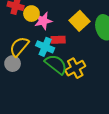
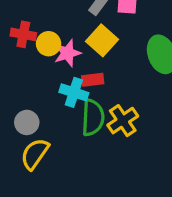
yellow square: (79, 21) -> (102, 40), moved
yellow semicircle: (19, 47) -> (35, 154), moved
green semicircle: (56, 64) -> (93, 118), turned 60

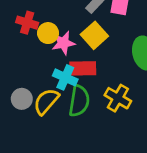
red rectangle: (93, 80) -> (83, 68), size x1.4
yellow cross: (123, 121) -> (118, 98), moved, turned -32
yellow semicircle: (35, 154) -> (46, 101), moved

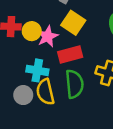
cyan cross: (65, 77) -> (37, 70), moved
yellow semicircle: (46, 101) -> (45, 92), turned -40

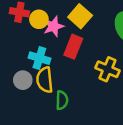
red rectangle: (70, 54) -> (73, 47), turned -60
green semicircle: (74, 84) -> (62, 100), moved, size x0.7

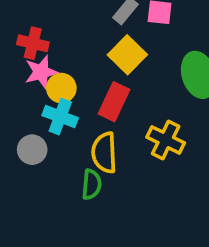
yellow circle: (39, 19) -> (61, 88), moved
pink star: (54, 26) -> (41, 72), moved
yellow semicircle: (45, 80) -> (104, 153), moved

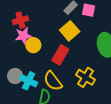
red cross: (33, 43) -> (21, 20), turned -35
cyan cross: (60, 117) -> (29, 81), moved
yellow semicircle: (104, 153) -> (53, 81), turned -40

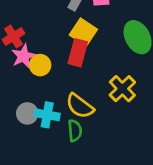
red rectangle: (60, 55) -> (78, 53), moved
yellow cross: (86, 77) -> (122, 89), turned 30

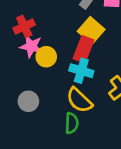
pink star: (23, 56) -> (31, 46), turned 30
cyan cross: (47, 115) -> (81, 71), moved

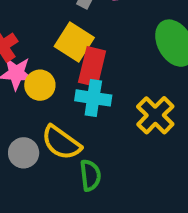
yellow square: (91, 30) -> (74, 42), moved
yellow semicircle: (79, 100) -> (61, 143), moved

